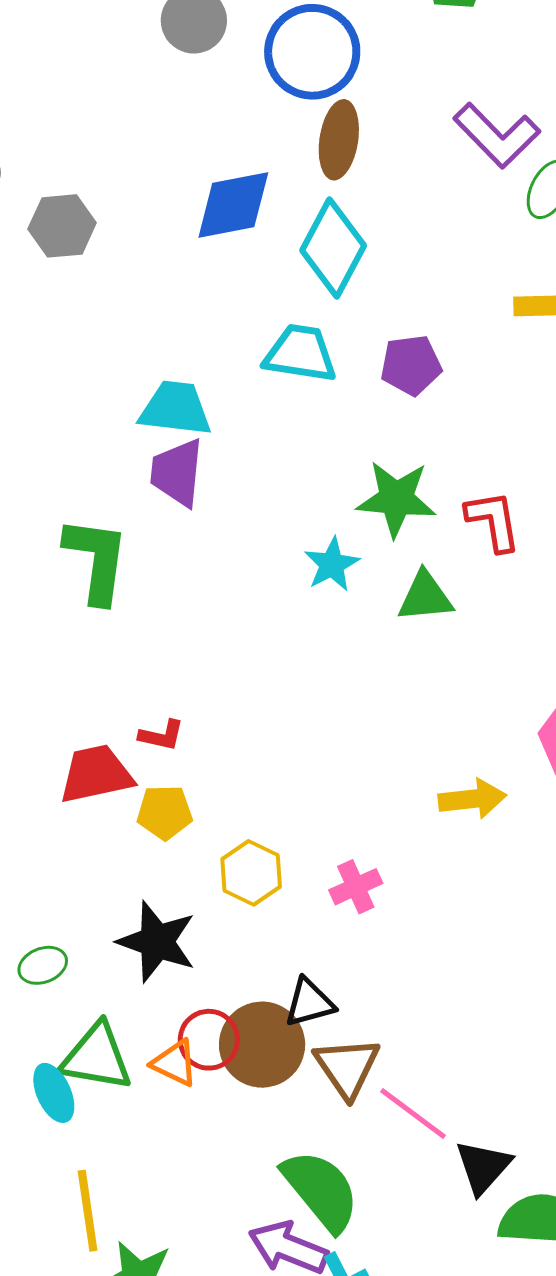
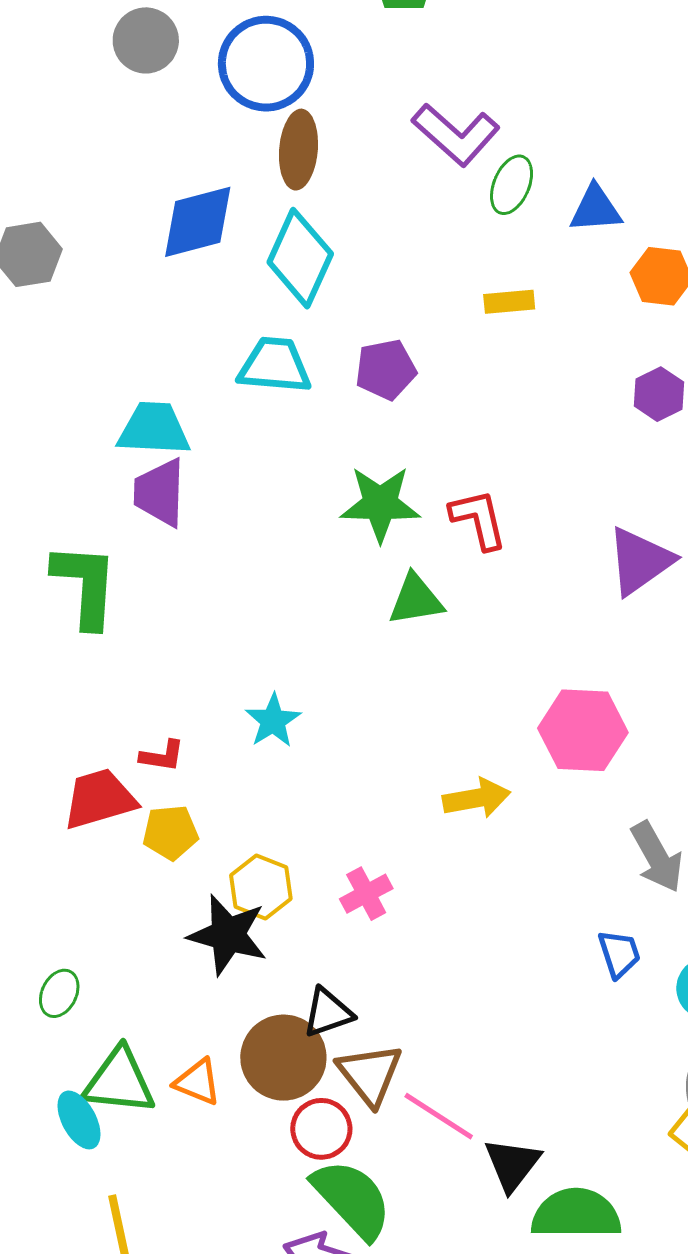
cyan star: (332, 564) -> (273, 721), moved
black star: (157, 942) -> (228, 935), moved
green ellipse: (43, 965) -> (59, 993), turned -39
red circle: (209, 1040) -> (321, 1129), moved

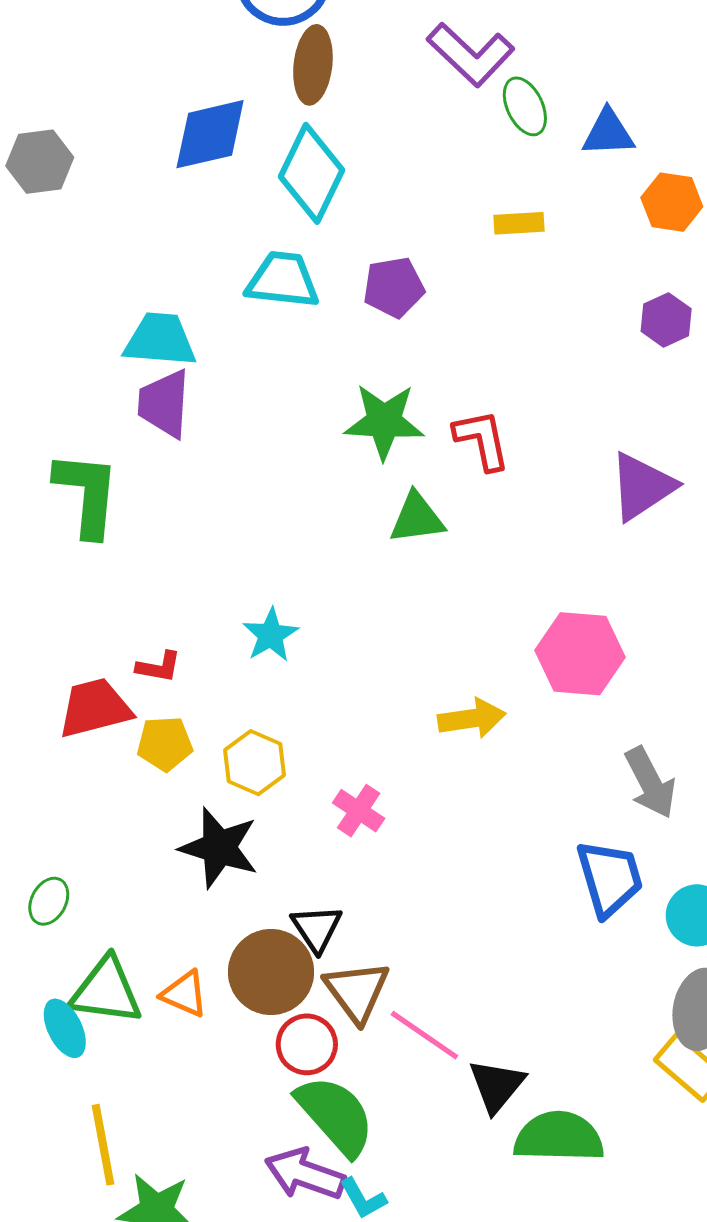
green ellipse: (512, 185) -> (525, 106), turned -50
yellow hexagon: (261, 887) -> (255, 763), moved
pink cross: (366, 894) -> (359, 811), turned -30
blue trapezoid: (619, 954) -> (610, 878), size x1.6
black triangle: (328, 1012) -> (317, 928), turned -46

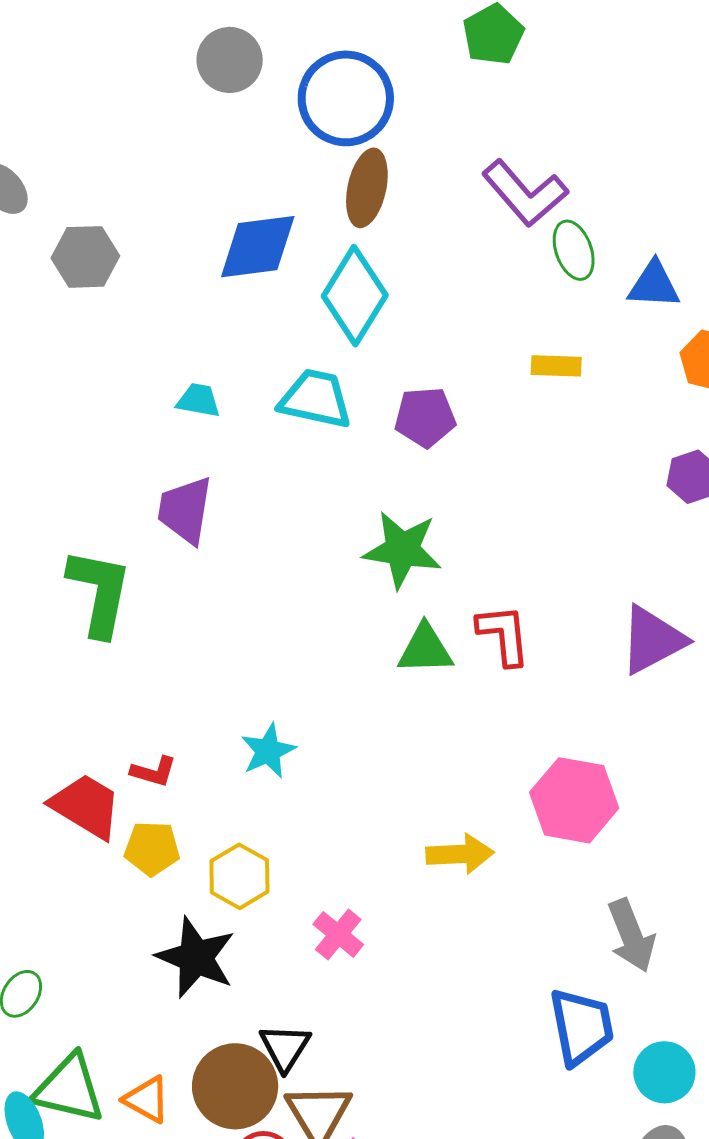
cyan trapezoid: (160, 340) -> (198, 400), moved, size x0.6
red L-shape: (482, 440) -> (504, 635), moved
red trapezoid: (95, 708) -> (86, 806), turned 40

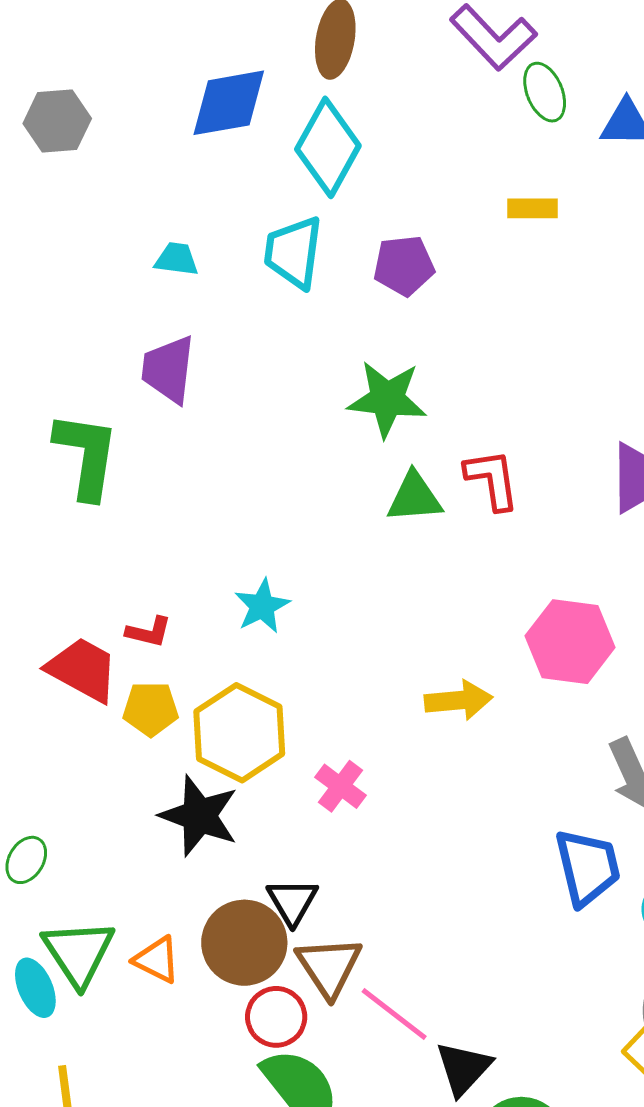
cyan trapezoid: (315, 399) -> (293, 252), turned -92
yellow hexagon: (239, 876) -> (239, 733), size x1.5
green triangle: (69, 1089) -> (79, 953), turned 46

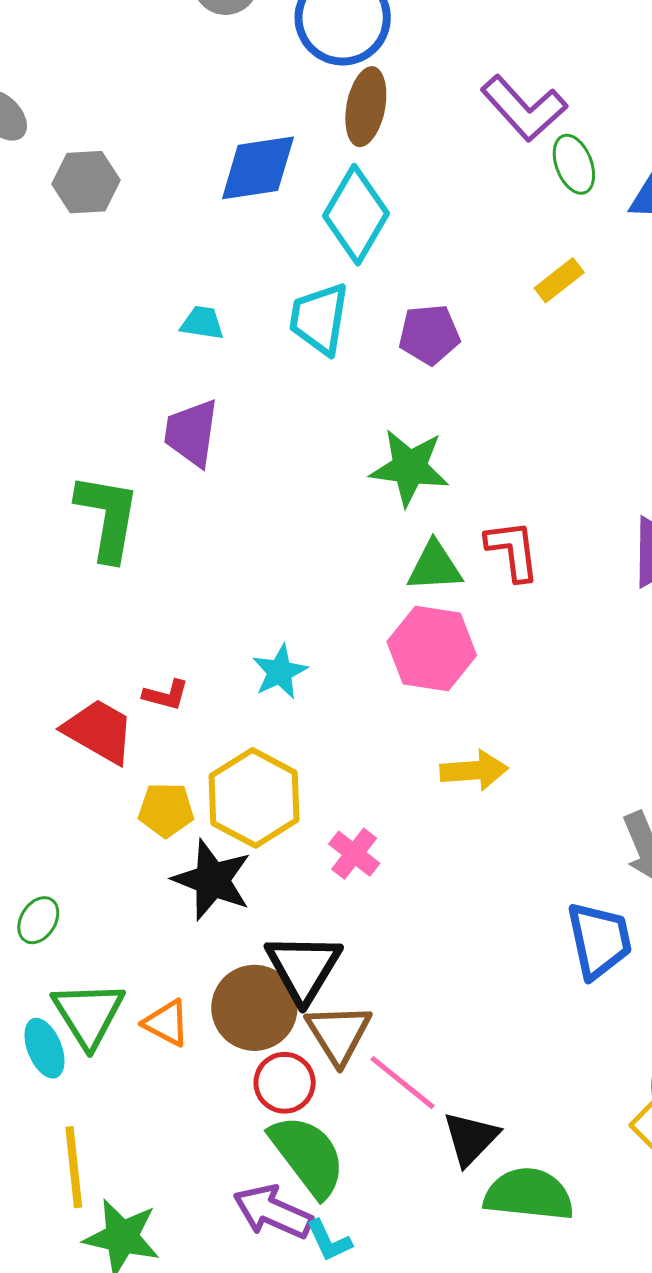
yellow rectangle: (532, 208) -> (559, 280), turned -39
pink hexagon: (570, 642) -> (432, 649), moved
yellow pentagon: (151, 709) -> (166, 810), moved
black triangle: (292, 901) -> (303, 968), size x1.5

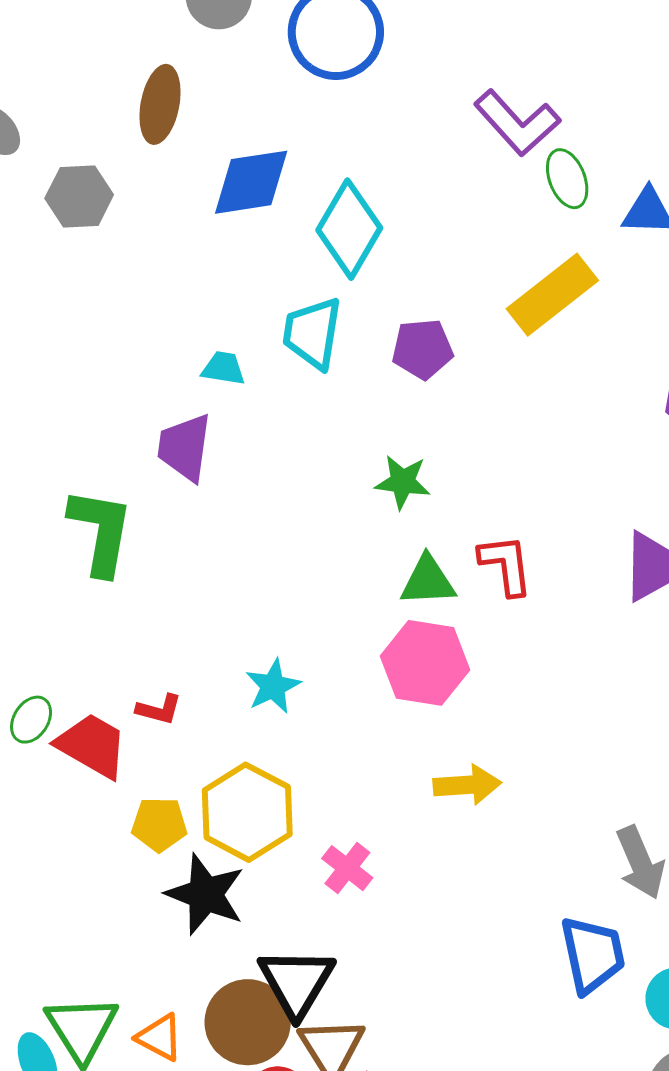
brown ellipse: (366, 107) -> (160, 104), moved
yellow rectangle: (559, 280) -> (552, 295), size x1.8
cyan trapezoid: (202, 323) -> (223, 368), moved
green star: (409, 468) -> (403, 482), size x0.7
green ellipse: (38, 920) -> (31, 720), moved

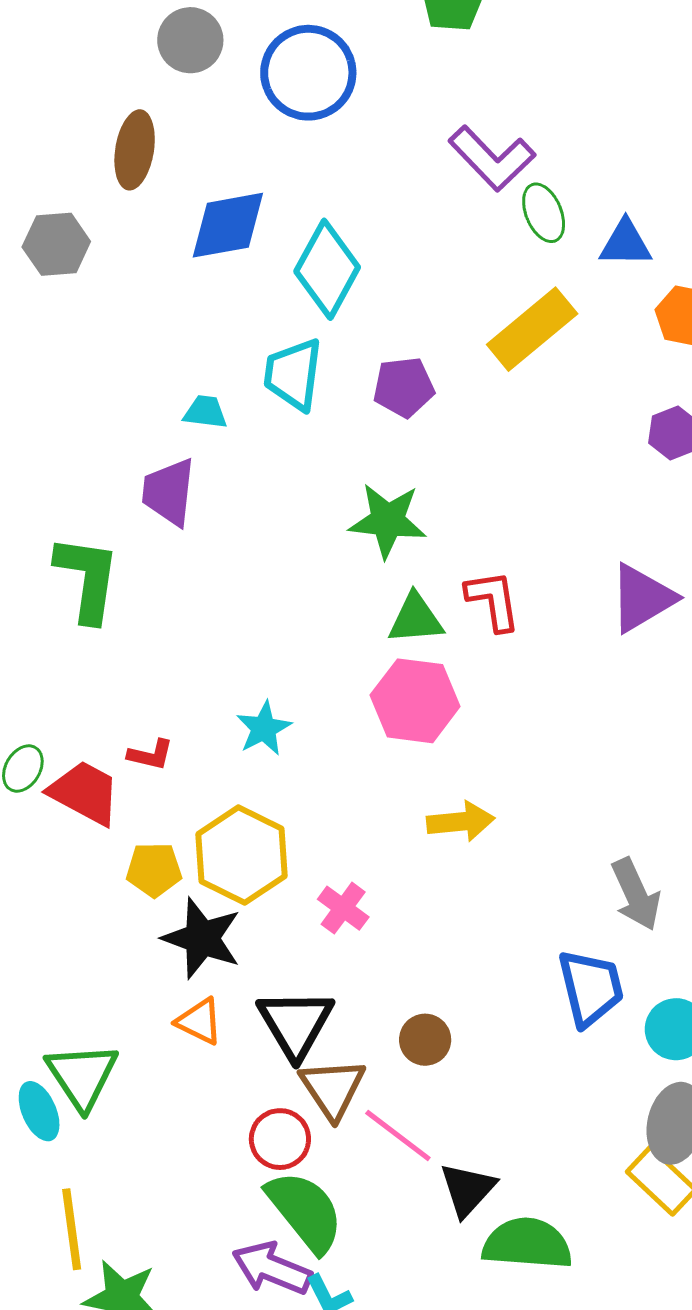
green star: (403, 482) -> (388, 521), size x1.4
brown circle: (248, 1022) -> (425, 1040), moved, size x0.6
orange triangle: (160, 1037) -> (199, 1021), moved

